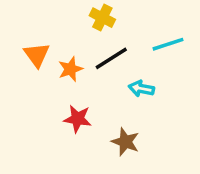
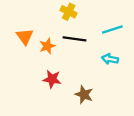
black line: (111, 58) -> (74, 39), turned 40
cyan arrow: (141, 89) -> (110, 59), moved

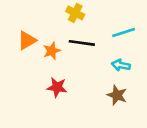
orange triangle: (25, 37) -> (27, 40), turned 36
brown star: (84, 95) -> (117, 95), moved

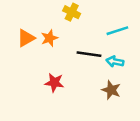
black line: (82, 43) -> (89, 54), moved
orange star: (52, 51) -> (49, 38), moved

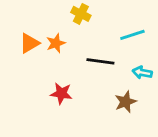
cyan arrow: (115, 62) -> (142, 73), moved
brown star: (111, 90) -> (125, 102), turned 30

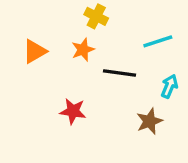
orange star: (56, 43) -> (83, 50), moved
cyan arrow: (142, 73) -> (169, 86), turned 102

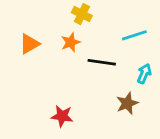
red star: (73, 111) -> (62, 116), moved

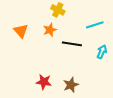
orange triangle: (29, 44) -> (21, 31), turned -42
brown star: (127, 103) -> (71, 85), moved

